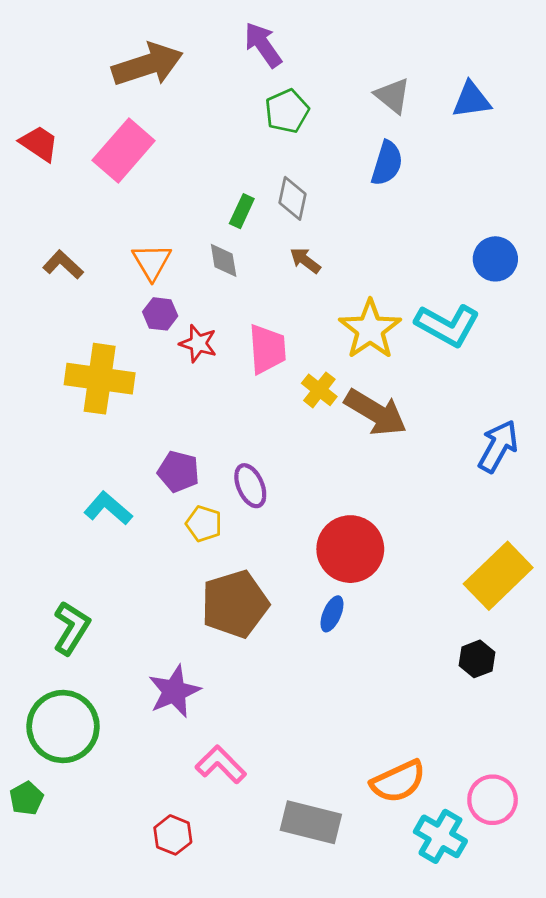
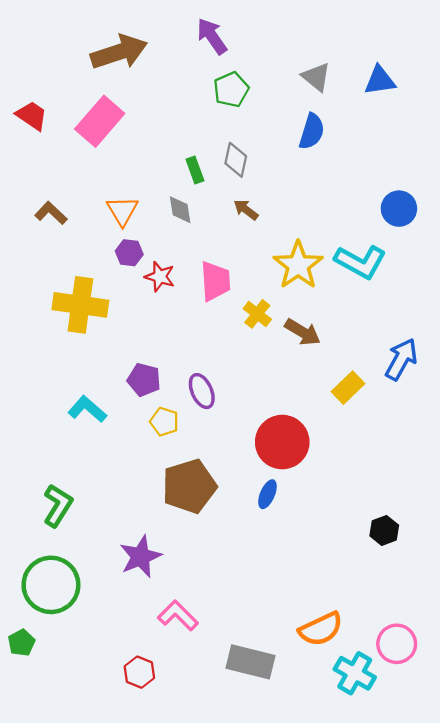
green rectangle: (242, 211) -> (195, 170), turned -45
brown arrow: (376, 412) -> (303, 332), size x0.7
yellow rectangle: (498, 576) -> (348, 388), moved, size x0.6

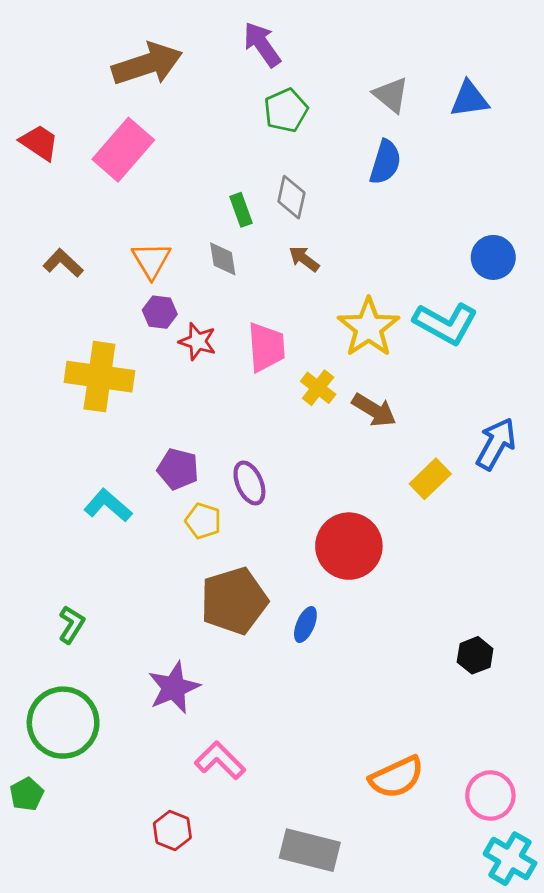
blue ellipse: (267, 494) -> (305, 625), moved
green L-shape: (58, 506) -> (71, 625), size x0.7
gray rectangle: (250, 662) -> (310, 850), moved
cyan cross: (355, 673) -> (510, 859), moved

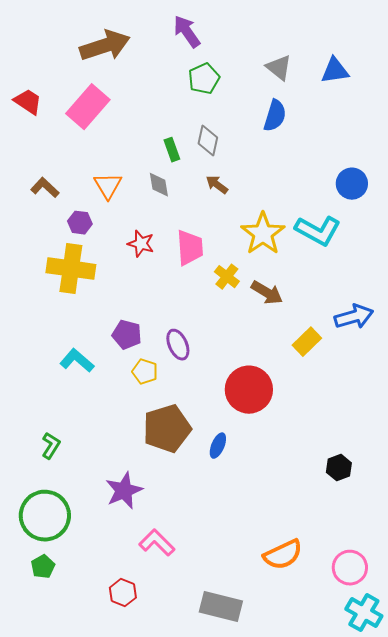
purple hexagon: (160, 312) -> (80, 223), moved
blue arrow: (496, 444) -> (354, 317), turned 45
green pentagon: (27, 794) -> (43, 567), moved

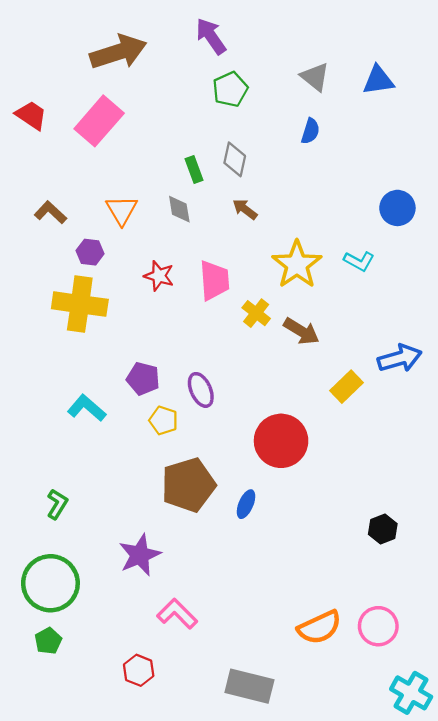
blue semicircle: (275, 116) -> (310, 131), size x0.7
cyan L-shape: (318, 231) -> (359, 261), size x0.6
pink circle: (350, 568) -> (378, 626), moved

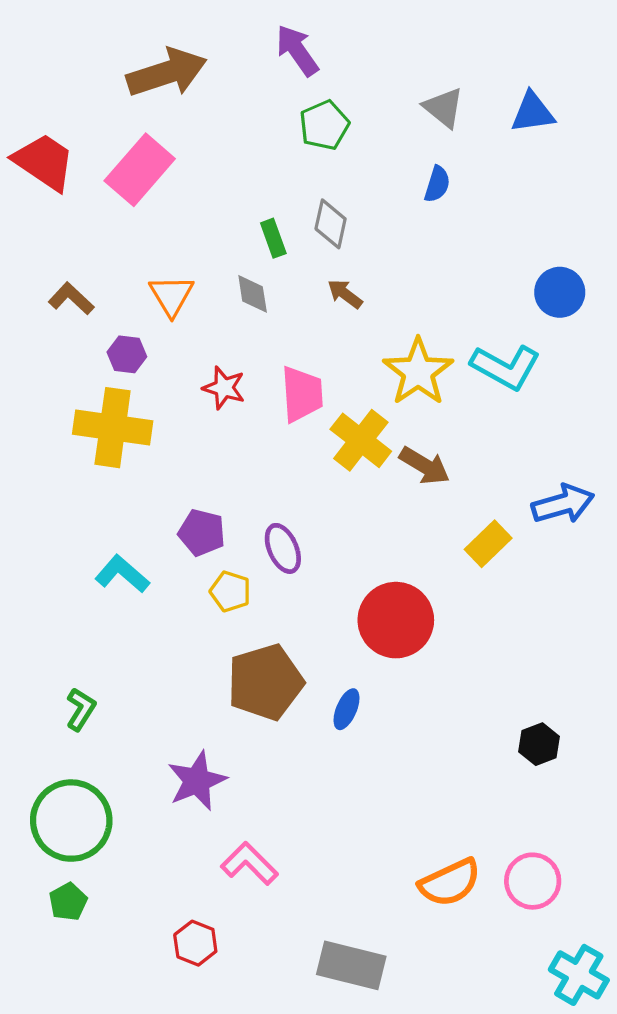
red trapezoid: (31, 115) -> (44, 162), size x1.4
cyan L-shape: (359, 261) -> (506, 367), size x1.6
yellow cross: (256, 313) -> (361, 440), size x1.5

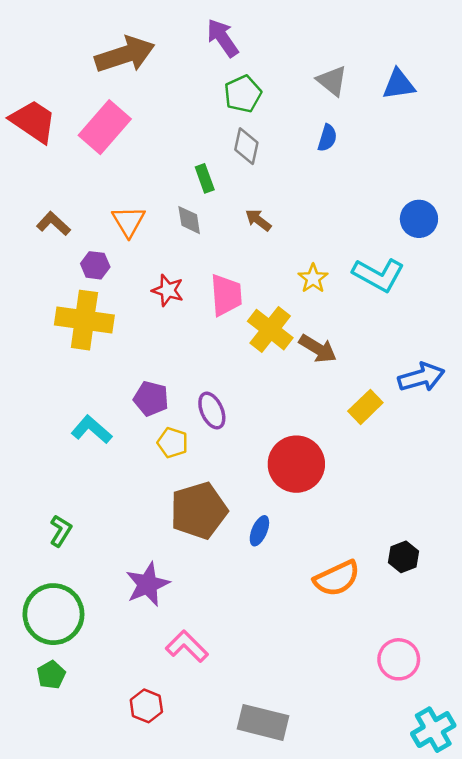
gray diamond: (331, 224) -> (246, 146), moved
yellow star: (418, 372) -> (313, 278), size x0.6
orange semicircle: (450, 883) -> (337, 578), moved
cyan cross: (579, 975) -> (433, 730), turned 30

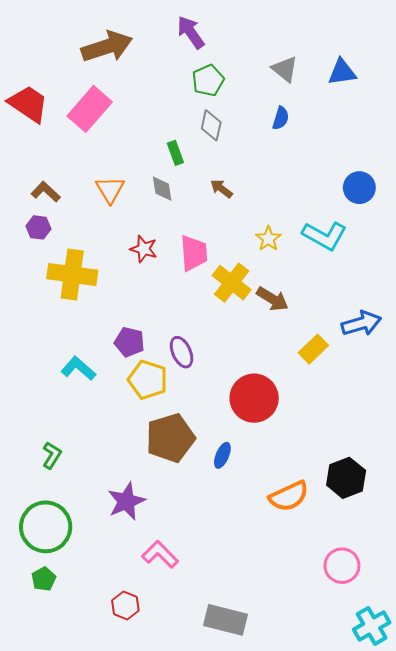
purple hexagon: (95, 265) -> (38, 227), moved
yellow pentagon: (173, 443) -> (148, 380), size x1.5
black hexagon: (403, 557) -> (346, 478), size x1.5

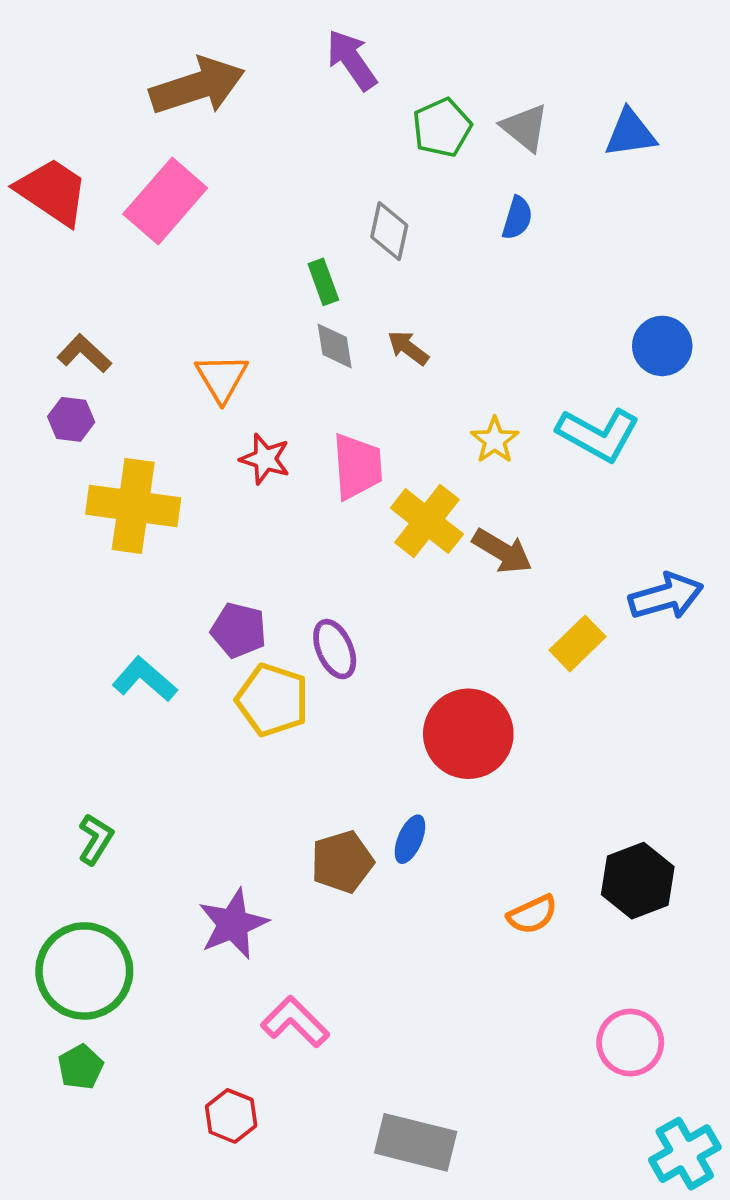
green pentagon: (208, 80) -> (442, 128), moved
gray diamond: (162, 189) -> (335, 346), moved
orange triangle: (110, 190) -> (222, 378), moved
brown pentagon: (170, 438) -> (342, 862), moved, size x0.7
orange semicircle: (289, 496) -> (532, 915), size x0.7

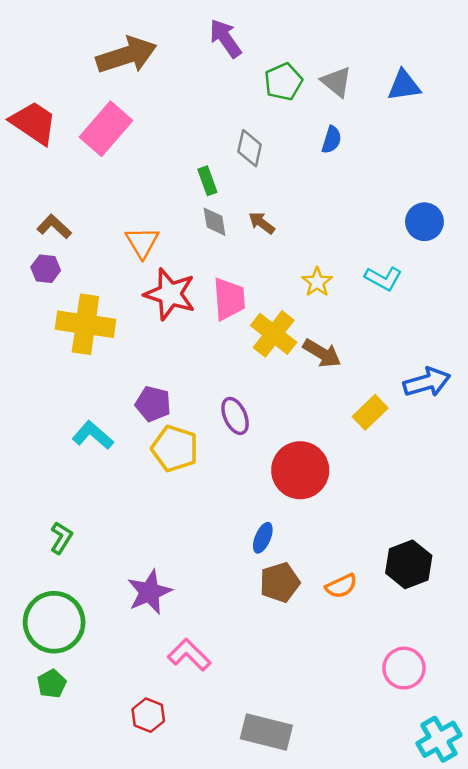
cyan L-shape: (598, 434) -> (383, 278), size x0.7
red star: (265, 459) -> (170, 294), size x1.6
purple ellipse: (335, 649) -> (235, 416), moved
brown pentagon: (342, 862) -> (280, 582), moved

